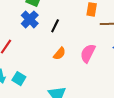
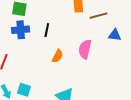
blue cross: (30, 19) -> (21, 30), turned -36

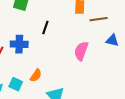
blue cross: (21, 30) -> (19, 44), moved
orange semicircle: (58, 56) -> (36, 75), moved

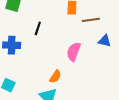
orange semicircle: (36, 75) -> (55, 77), moved

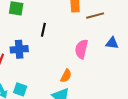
blue triangle: (105, 41) -> (112, 43), moved

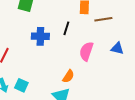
black line: (43, 30) -> (66, 28), moved
blue cross: (19, 49) -> (40, 36), moved

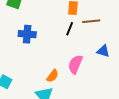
black line: (66, 28) -> (70, 29), moved
pink semicircle: (86, 51) -> (75, 64), moved

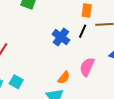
blue cross: (27, 34) -> (61, 37), moved, turned 30

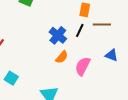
orange semicircle: (64, 78) -> (62, 57), moved

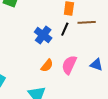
blue triangle: (112, 55) -> (96, 65), moved
orange semicircle: (62, 57) -> (47, 66), moved

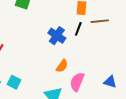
pink semicircle: (69, 65) -> (77, 82), moved
blue triangle: (96, 65) -> (110, 82), moved

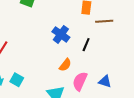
black line: (78, 29) -> (86, 45), moved
blue triangle: (110, 82) -> (105, 81), moved

